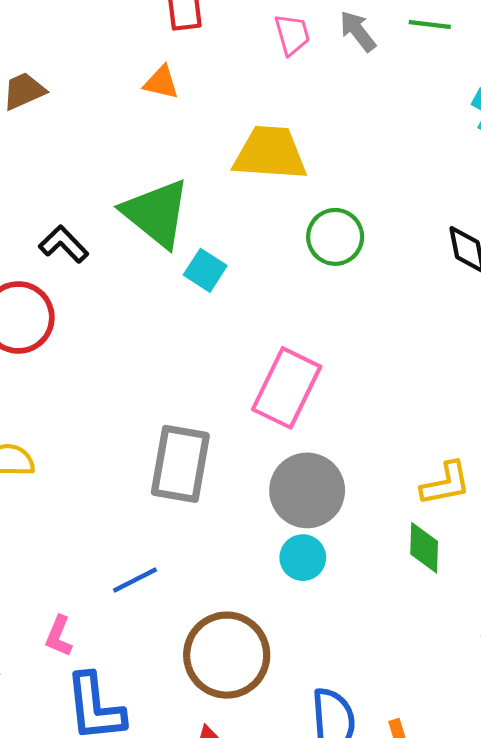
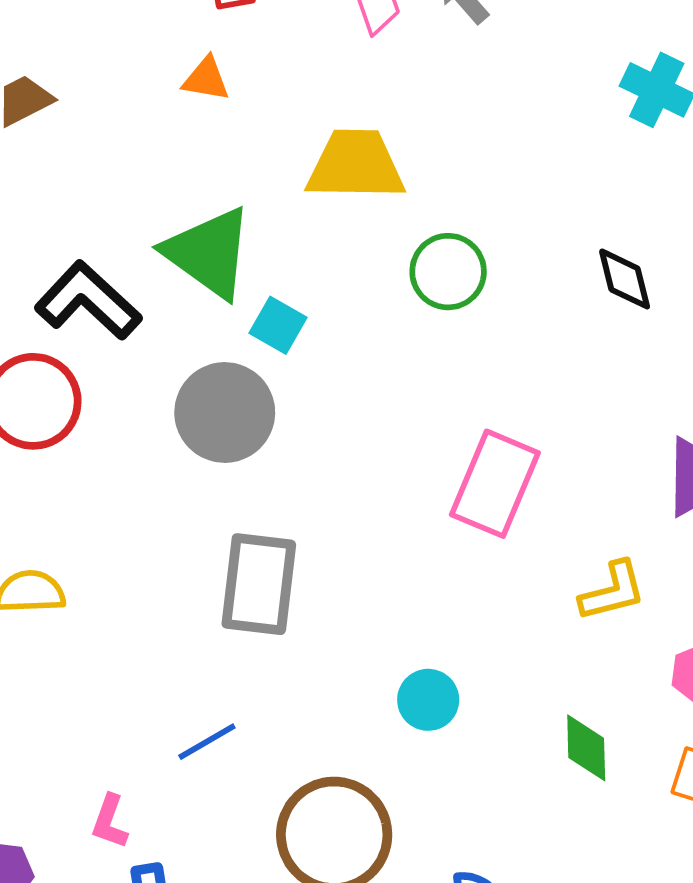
black L-shape: (64, 244) -> (88, 301), size x1.6
pink rectangle: (287, 388) -> (495, 484), moved
gray circle: (307, 490) -> (225, 413), moved
green diamond: (424, 548) -> (586, 748), moved

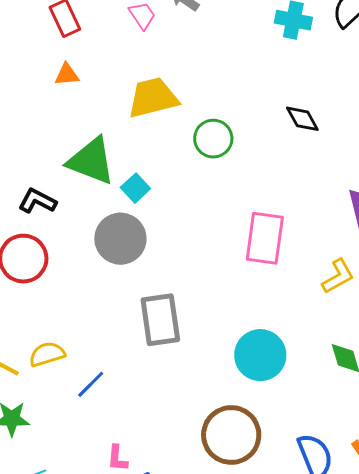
black L-shape: (88, 301) -> (37, 201), size x0.7
cyan square: (278, 325) -> (135, 188), turned 32
cyan circle: (428, 700) -> (260, 355), size x1.6
blue line: (207, 742) -> (91, 384), moved

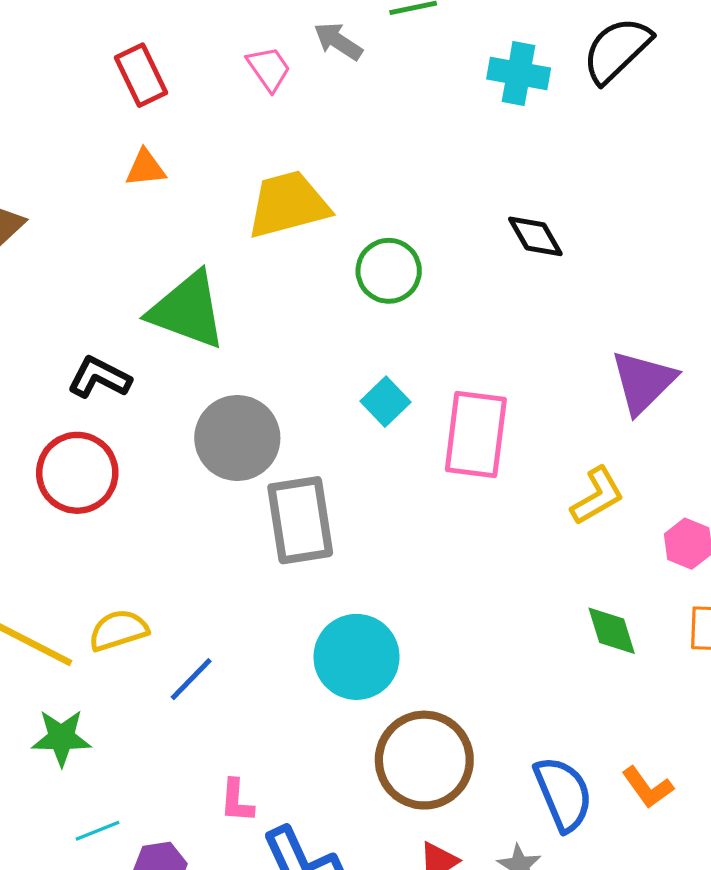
cyan square: (135, 188) -> (386, 402), moved
gray rectangle: (160, 320) -> (300, 520), moved
cyan circle: (260, 355) -> (356, 657), moved

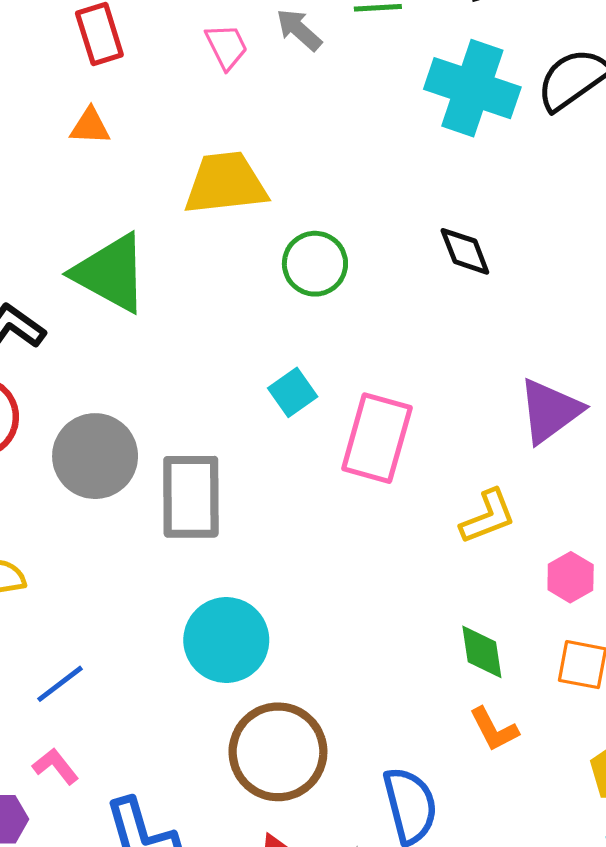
cyan cross: (519, 73) -> (472, 88), size x1.5
gray circle: (237, 438) -> (95, 456), moved
blue line: (191, 679) -> (60, 684), moved
orange L-shape: (647, 787) -> (494, 729), moved
pink L-shape: (237, 801) -> (55, 766), moved, turned 129

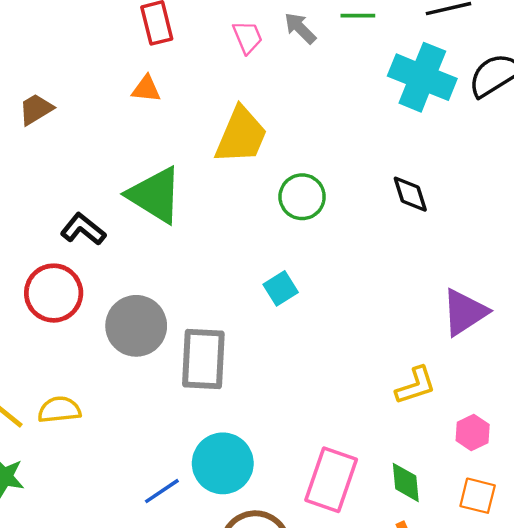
yellow trapezoid: (226, 183) -> (241, 135), turned 116
pink rectangle: (377, 438) -> (331, 480), moved
blue line: (60, 684) -> (162, 491), moved

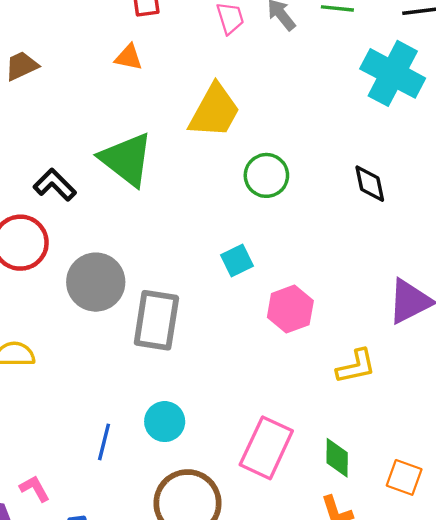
pink hexagon: (473, 433) -> (290, 309), moved, size x1.4
cyan circle: (223, 463) -> (165, 422), size x0.7
blue line: (162, 491) -> (104, 442), turned -48

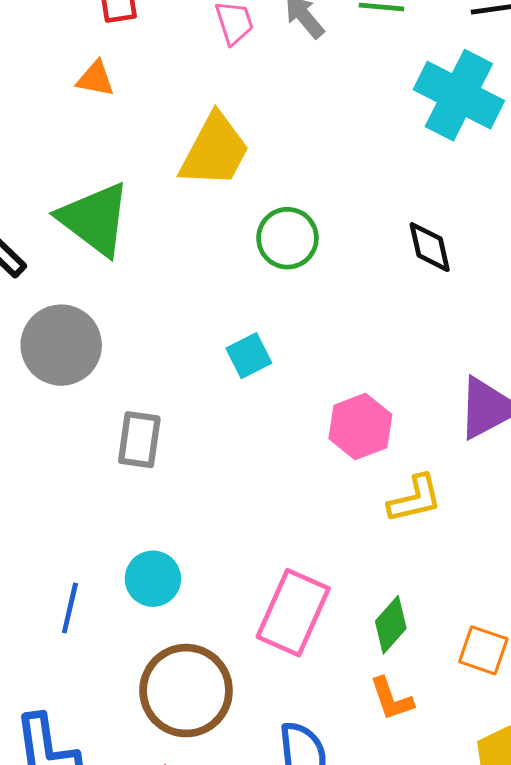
gray circle: (96, 282) -> (61, 345), moved
pink hexagon: (290, 309) -> (360, 427), moved
gray rectangle: (156, 320) -> (139, 440), size x0.7
green diamond: (337, 458) -> (391, 625), turned 42

